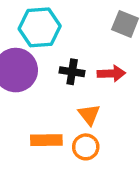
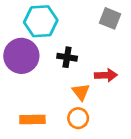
red arrow: (111, 73) -> (106, 75), moved
orange rectangle: (46, 140) -> (32, 120), moved

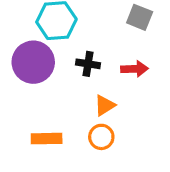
red arrow: (106, 75) -> (135, 69), moved
orange triangle: (81, 92) -> (105, 105), turned 36

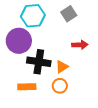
gray square: (140, 17) -> (69, 14), moved, turned 35
black cross: (88, 64) -> (39, 62), moved, size x1.6

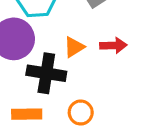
orange triangle: (62, 67) -> (74, 47), moved

